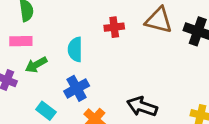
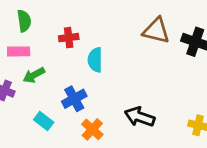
red cross: (114, 27) -> (69, 38), moved
cyan semicircle: (75, 49) -> (95, 60), moved

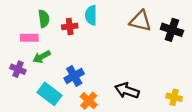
green semicircle: (24, 21) -> (44, 19), moved
cyan semicircle: (95, 60) -> (91, 15), moved
cyan rectangle: (44, 121) -> (49, 94), size x1.5

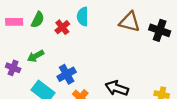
green semicircle: (44, 19) -> (38, 20), turned 35
red cross: (70, 26) -> (62, 27), turned -32
pink rectangle: (29, 38) -> (14, 22), moved

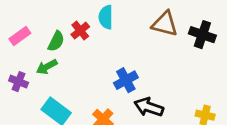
green semicircle: (38, 20) -> (56, 41), moved
pink rectangle: (14, 22) -> (20, 36), moved, turned -35
blue cross: (67, 74) -> (126, 80), moved

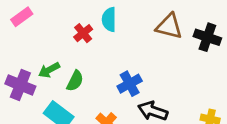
pink rectangle: (20, 36) -> (22, 17), moved
green semicircle: (56, 41) -> (75, 81), moved
purple cross: (19, 82) -> (20, 85), size x1.5

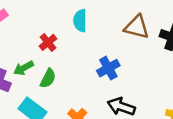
red cross: (83, 33) -> (48, 42), moved
blue cross: (130, 84) -> (108, 68), moved

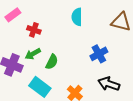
red cross: (48, 42) -> (34, 30), moved, turned -32

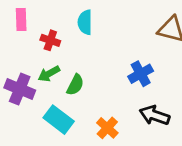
pink rectangle: (13, 15) -> (21, 19), turned -56
cyan semicircle: (77, 17) -> (85, 22), moved

